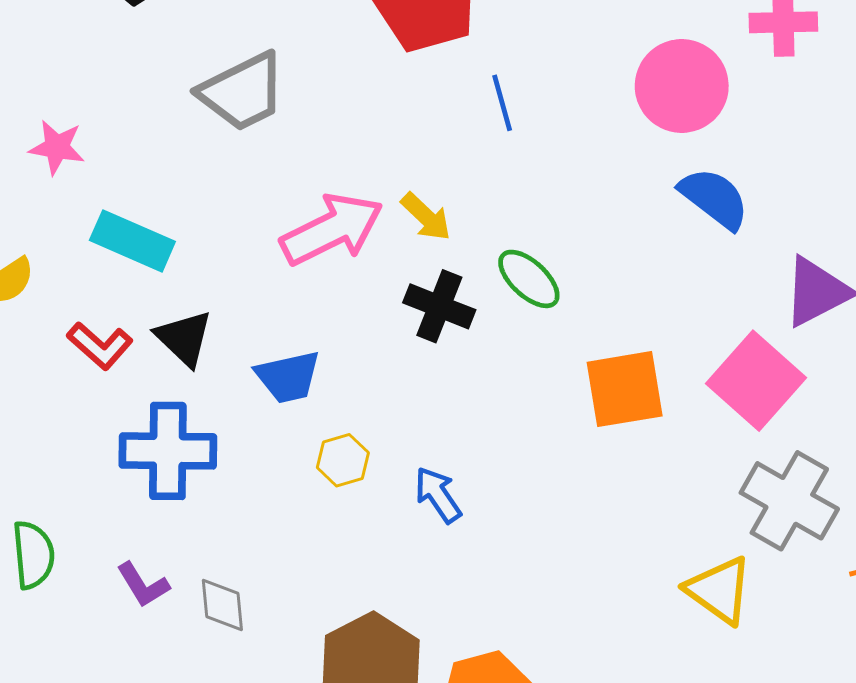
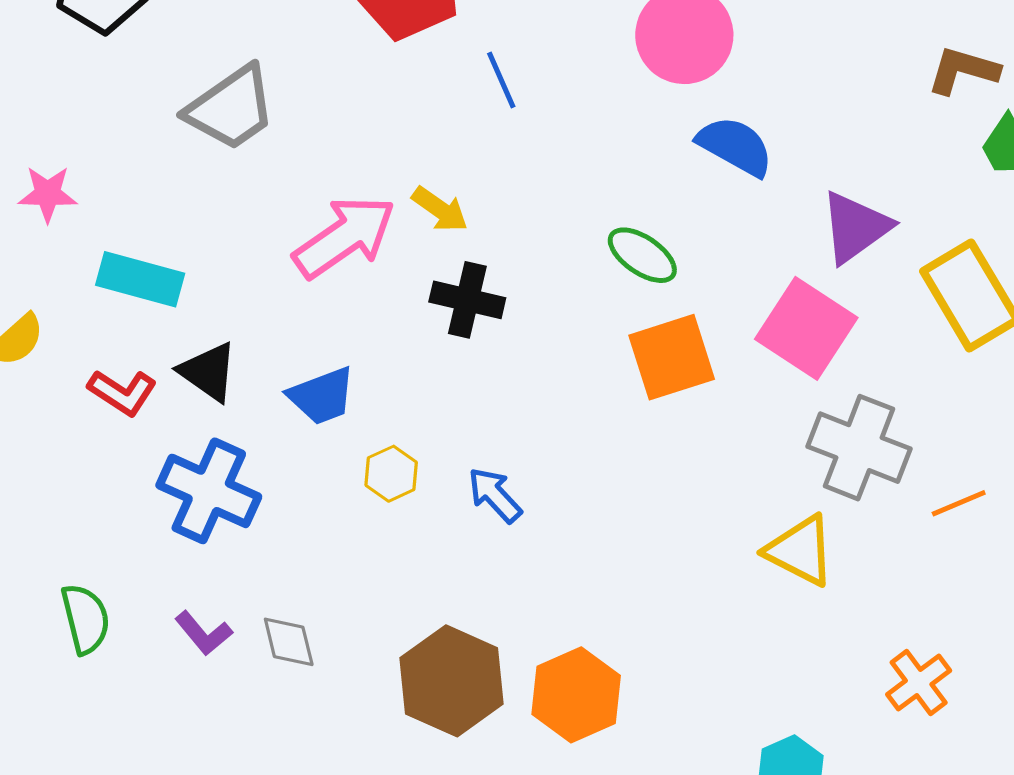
green ellipse: (529, 279) -> (642, 255), moved
blue cross: (168, 451) -> (209, 491), turned 32

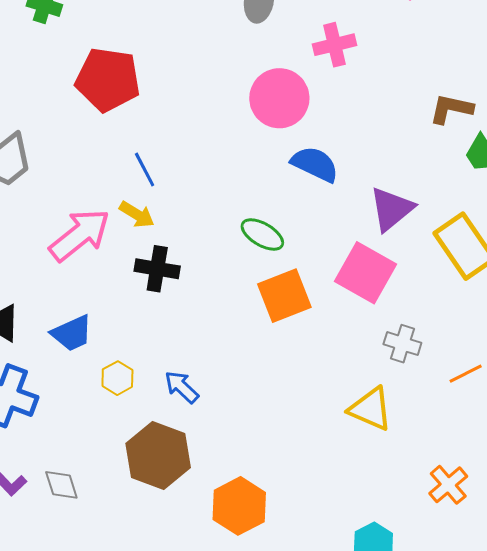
blue line: (501, 80) -> (145, 169), moved
gray cross: (859, 448) -> (402, 344), size x0.6
brown hexagon: (452, 681) -> (158, 456), moved

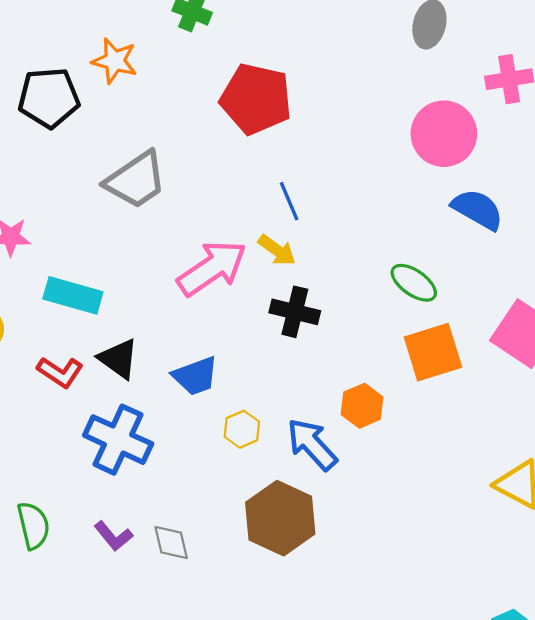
blue arrow: (182, 387) -> (312, 444), size x1.4
orange hexagon: (239, 506) -> (362, 406), moved, size x0.7

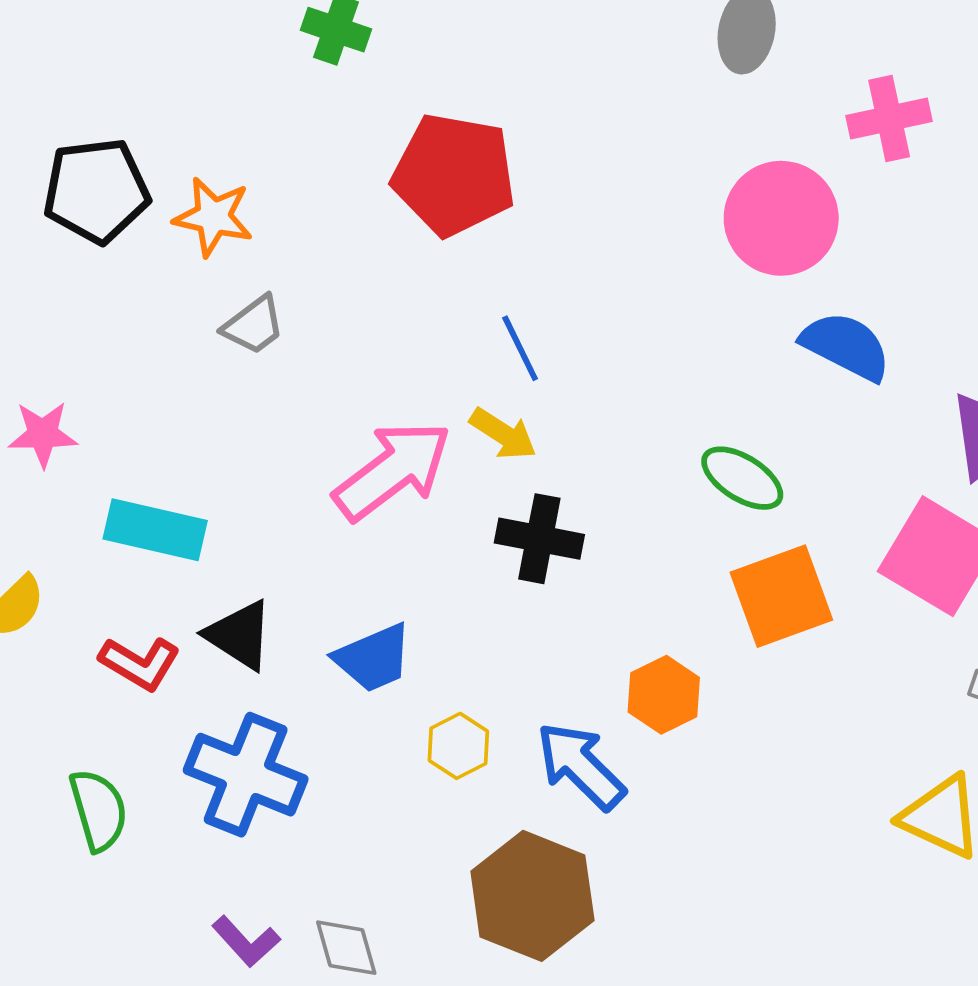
orange star: (115, 61) -> (213, 217), moved
gray trapezoid: (136, 180) -> (254, 325), size x0.6
green semicircle: (33, 526) -> (99, 810), moved

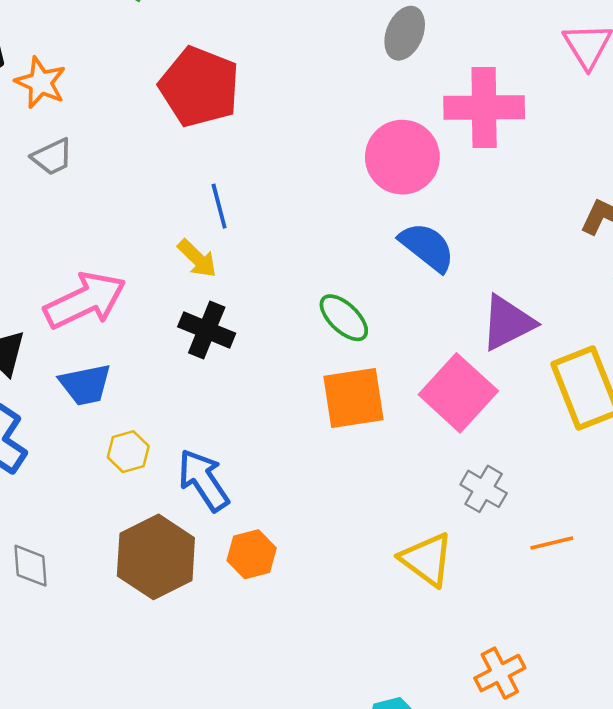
pink cross: (889, 118) -> (484, 108), size x1.5
pink arrow: (393, 471) -> (85, 300), moved
orange hexagon: (664, 695) -> (252, 554), moved

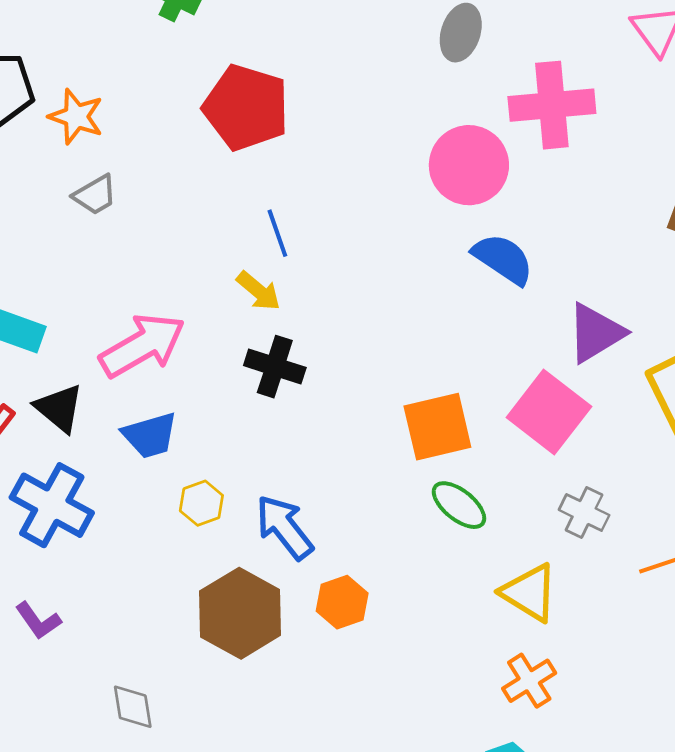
green ellipse: (344, 318) -> (459, 505), moved
gray diamond: (31, 566) -> (133, 707), moved
orange cross: (500, 673) -> (529, 681), moved

